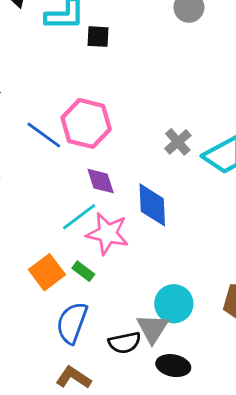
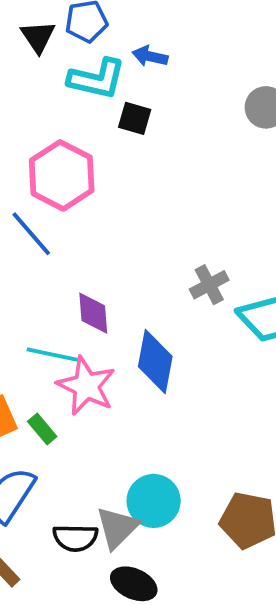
pink hexagon: (86, 123) -> (62, 175), moved
cyan line: (79, 217) -> (53, 355), turned 36

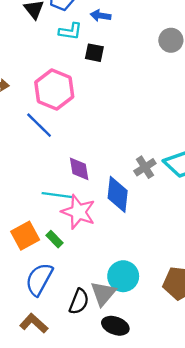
cyan L-shape: (97, 79) -> (70, 31), size x0.7
gray cross: (209, 285) -> (145, 167), moved
black semicircle: (75, 538) -> (79, 301), turned -65

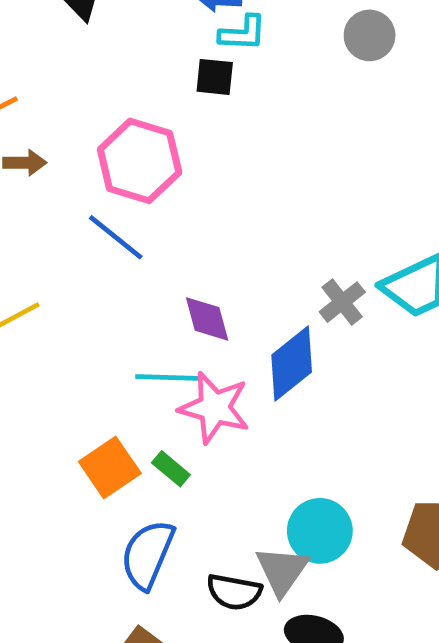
cyan L-shape: (70, 31) -> (243, 33), moved
blue diamond: (118, 194) -> (292, 364), turned 51
black semicircle: (79, 301) -> (234, 592), turned 85

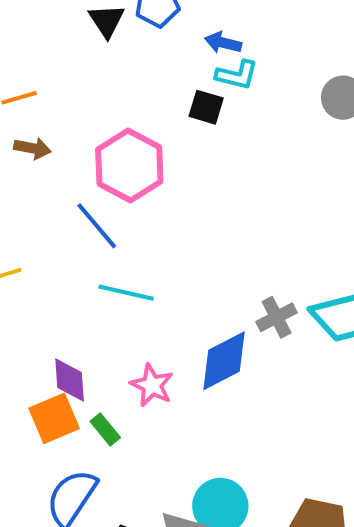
purple diamond: (207, 319) -> (70, 380), moved
cyan line: (168, 377) -> (126, 293), moved
pink star: (214, 408) -> (152, 385), size x0.7

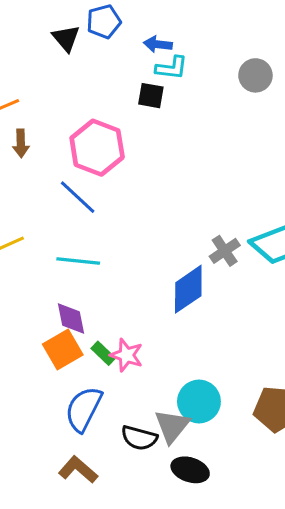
brown arrow: (32, 148) -> (21, 143), turned 84
cyan line: (126, 293) -> (78, 261), moved
pink star: (152, 385) -> (127, 355), moved

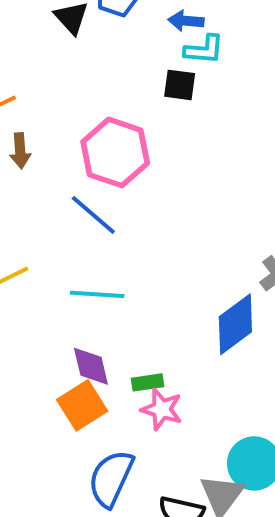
green rectangle: (103, 353) -> (148, 382), moved, turned -50

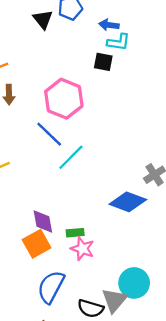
cyan line: (97, 294) -> (71, 157), moved, turned -52
blue diamond: (235, 324) -> (128, 202), turned 54

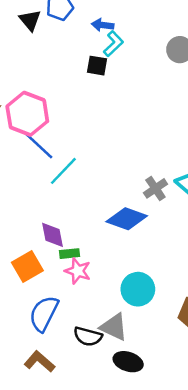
cyan L-shape: (119, 42) -> (113, 44), turned -50
pink hexagon: (64, 99) -> (27, 114), moved
purple diamond: (43, 222) -> (52, 235), moved
cyan circle: (134, 283) -> (138, 289), moved
gray triangle: (114, 300) -> (114, 327), turned -44

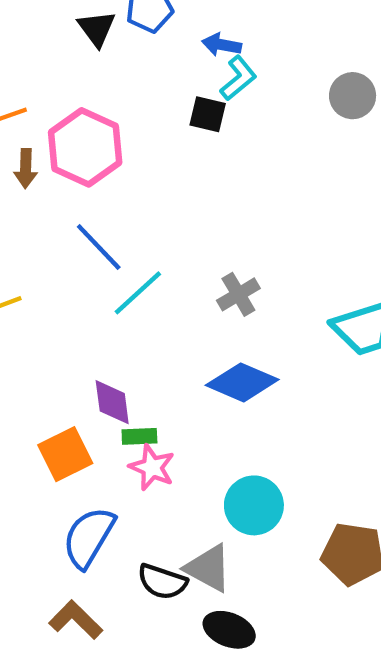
pink hexagon: (27, 114) -> (85, 147), moved
gray cross: (155, 188) -> (238, 294), moved

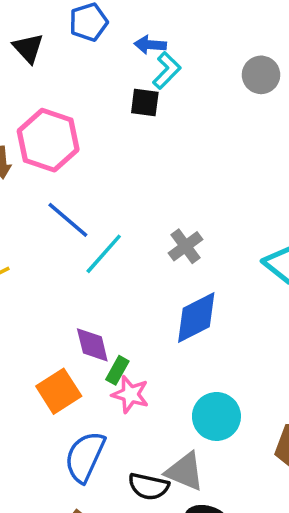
black triangle: (97, 28) -> (28, 48), moved
blue diamond: (242, 382) -> (196, 318), turned -44
green rectangle: (139, 436) -> (117, 370), turned -52

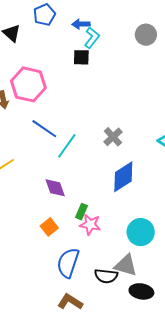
purple diamond: (92, 345) -> (55, 188), moved
orange square: (59, 391) -> (49, 227), size x0.7

